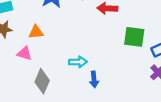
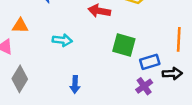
cyan arrow: (78, 62) -> (62, 40), moved

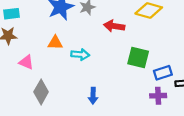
orange triangle: (20, 26) -> (55, 43), moved
purple cross: (144, 86) -> (158, 96), turned 35

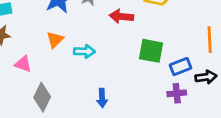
orange triangle: (55, 43) -> (55, 40), turned -42

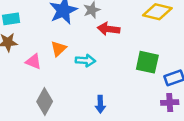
red arrow: (121, 16) -> (109, 29), moved
pink triangle: (23, 64) -> (33, 62), moved

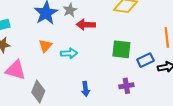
pink triangle: (33, 62) -> (16, 70), moved, size x1.5
purple cross: (170, 102) -> (126, 86), moved

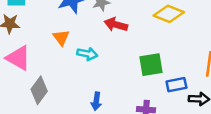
orange triangle: (45, 46) -> (61, 38), turned -32
green square: (121, 49) -> (151, 65), turned -30

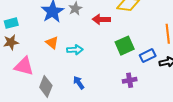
red arrow: (116, 25) -> (101, 19), moved
blue arrow: (96, 101) -> (79, 83), moved, turned 152

